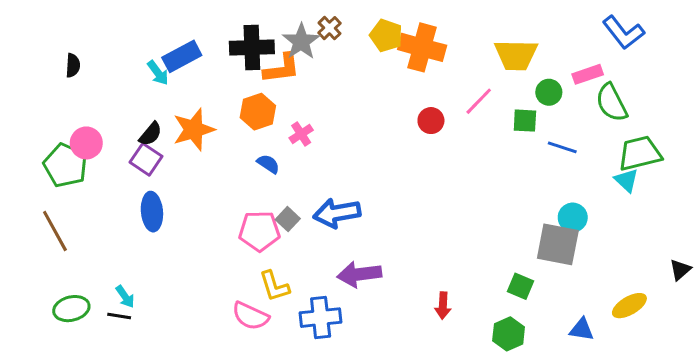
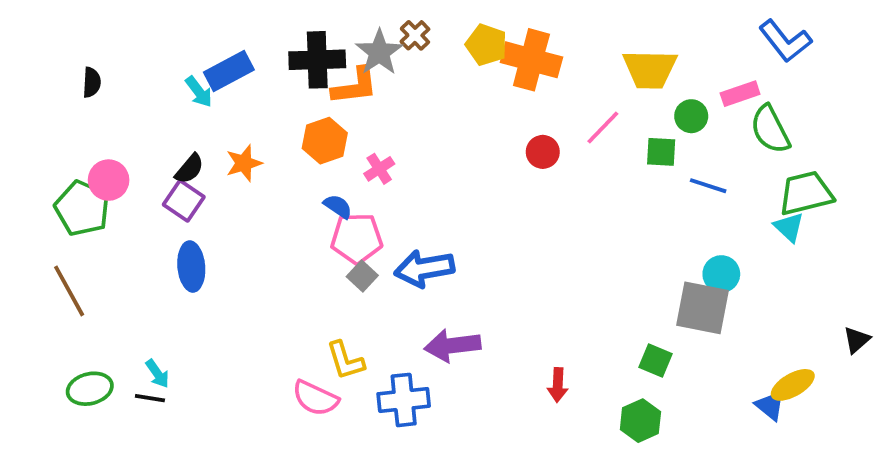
orange star: (194, 130) -> (244, 163), size x0.7
pink pentagon: (259, 231) -> (357, 238), moved
blue triangle: (582, 329) -> (770, 406), moved, turned 30

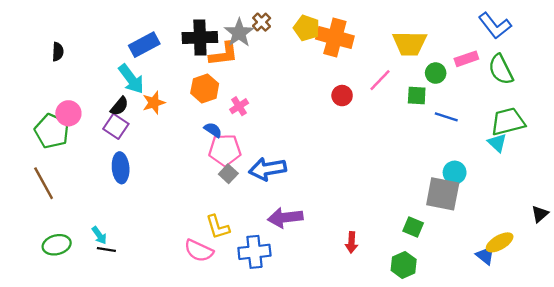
cyan arrow: (199, 92) -> (131, 79), moved, size x1.5
green semicircle: (770, 129) -> (501, 69), moved
black line: (150, 398) -> (106, 250), moved

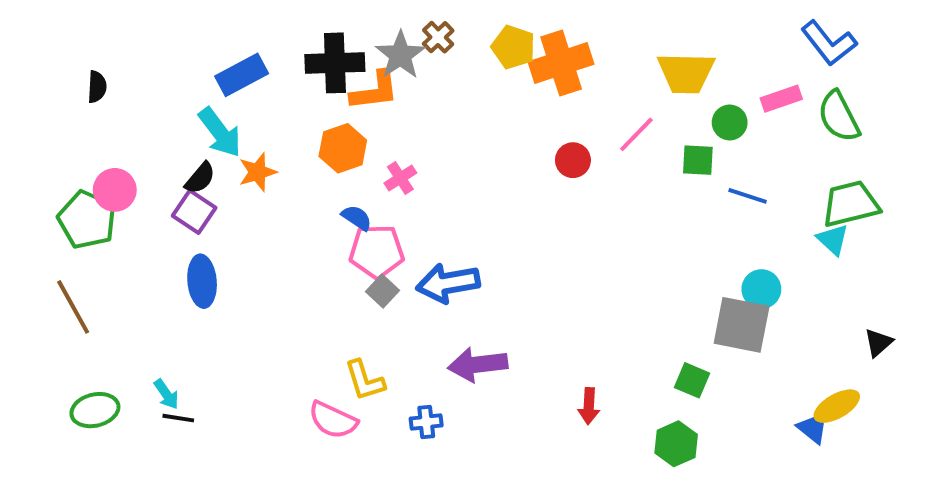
orange cross: (335, 37) -> (561, 63), turned -33
black triangle: (540, 214) -> (878, 343), moved
blue cross: (254, 252) -> (426, 422), size x0.6

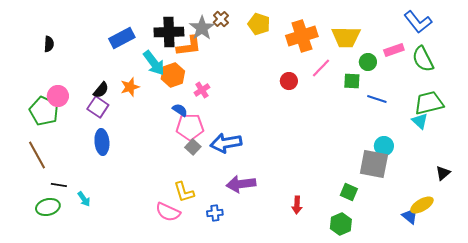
orange cross: (561, 63) -> (302, 36), moved
cyan arrow: (220, 132) -> (154, 63), moved
black line: (178, 418) -> (59, 185), moved

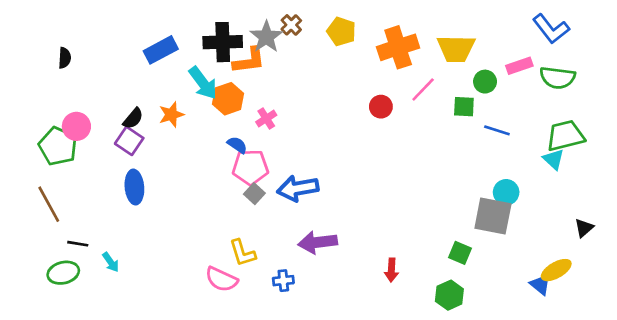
green semicircle: (423, 59) -> (558, 78), turned -56

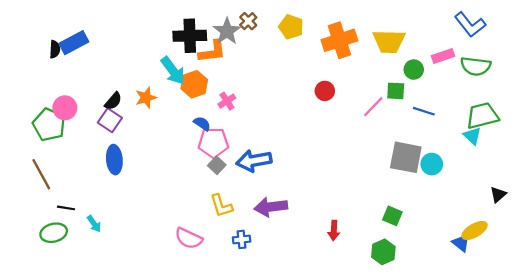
blue rectangle: (161, 50) -> (74, 43), moved
pink line: (423, 89) -> (373, 107), moved
gray square: (493, 216) -> (406, 157), moved
yellow L-shape: (243, 253) -> (221, 206), moved

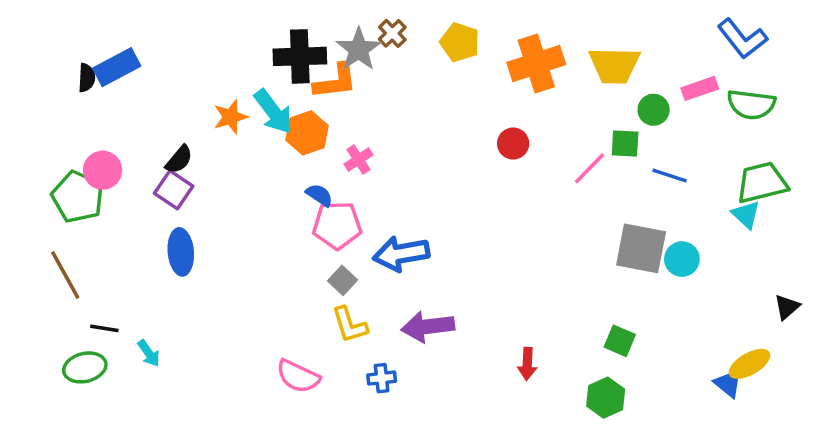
orange star: (146, 98) -> (231, 117), moved
gray square: (217, 165) -> (343, 280), moved

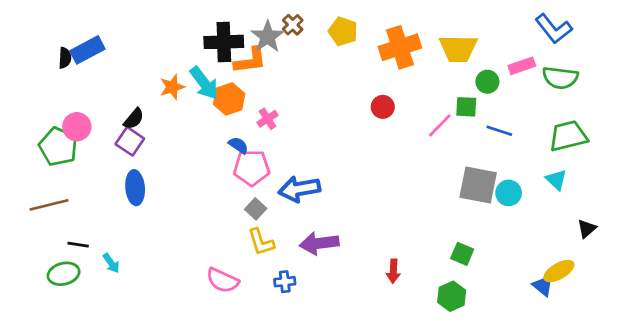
cyan triangle: (746, 215) -> (556, 180), moved
brown line: (65, 275) -> (49, 205), turned -75

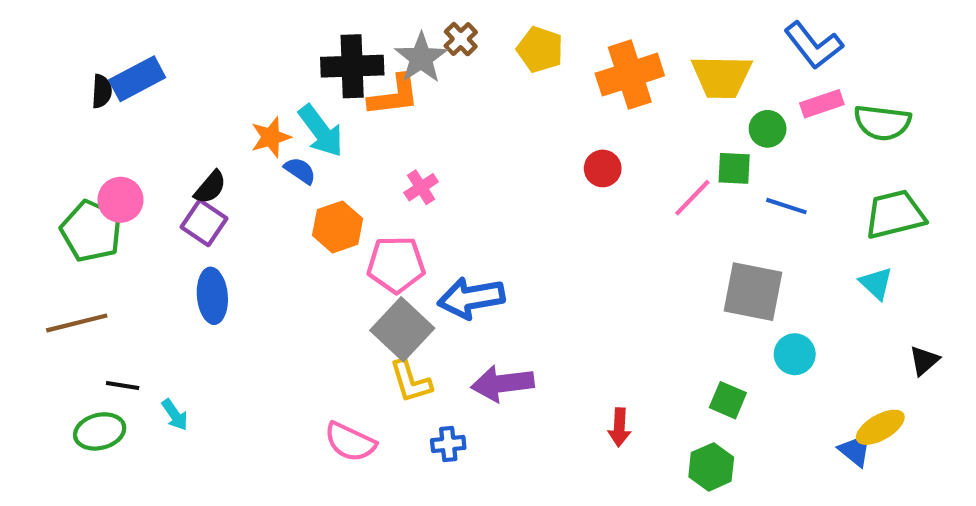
blue L-shape: (554, 29) -> (813, 45), moved
orange hexagon: (229, 99) -> (338, 227), moved
blue semicircle: (238, 145) -> (300, 171), moved
cyan circle: (509, 193) -> (795, 354), moved
gray square: (256, 209) -> (402, 329), size x1.8

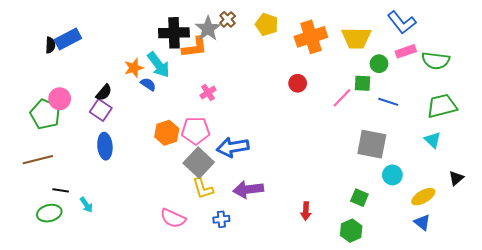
orange hexagon: (338, 227) -> (167, 133), moved
yellow ellipse: (880, 427) -> (423, 197), moved

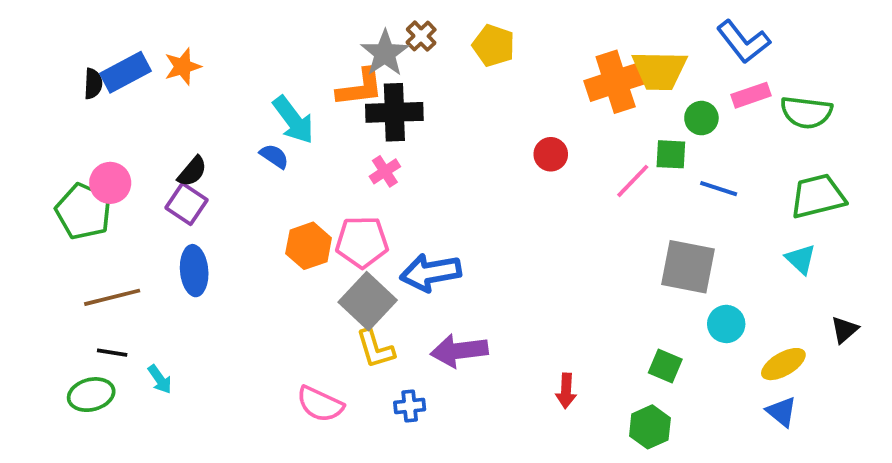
black cross: (174, 33) -> (394, 112), moved
orange cross: (311, 37) -> (616, 82), moved
orange star: (134, 68) -> (183, 67), moved
brown line: (38, 160) -> (112, 297), moved

